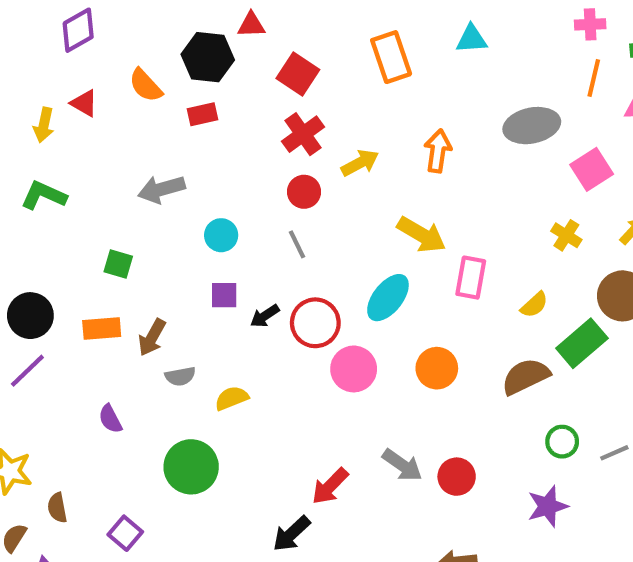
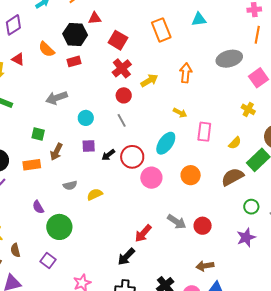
yellow arrow: (421, 235) -> (180, 113), size x0.6
brown arrow: (152, 337) -> (56, 152), moved
green circle: (191, 467) -> (59, 227), moved

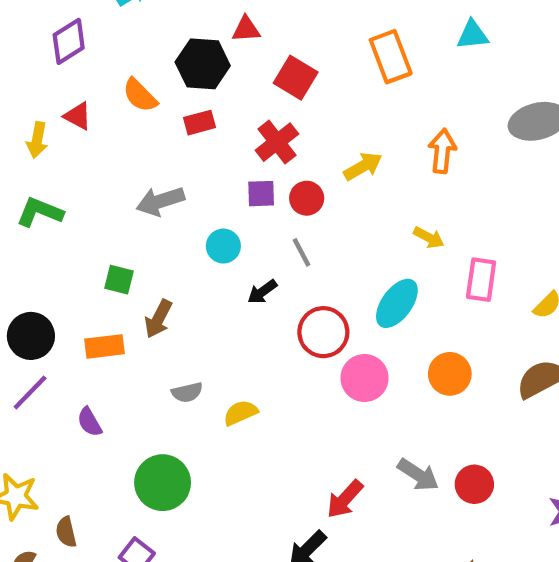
red cross: (122, 68) -> (277, 142), moved
purple square: (89, 146) -> (261, 194), moved
black arrow: (108, 155) -> (262, 292), moved
purple semicircle: (38, 207) -> (90, 422), moved

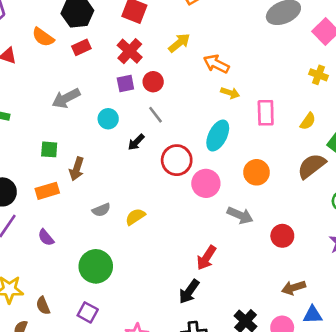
orange arrow: (442, 151) -> (216, 64), moved, turned -60
yellow arrow: (363, 166) -> (179, 43), moved
gray arrow: (418, 475) -> (240, 215), moved

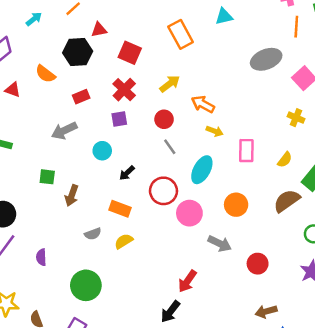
red rectangle: (81, 47) -> (81, 97), moved
red circle: (153, 82) -> (164, 119), moved
gray line: (156, 115) -> (170, 147), moved
orange rectangle: (47, 191) -> (120, 209), moved, turned 35
purple semicircle: (46, 237) -> (41, 257), turned 35

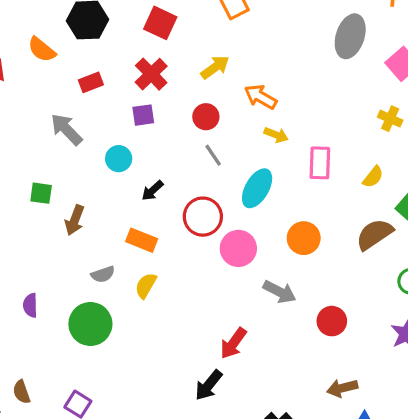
gray ellipse: (266, 59) -> (350, 36), turned -52
gray arrow: (64, 131) -> (66, 129), turned 70
yellow semicircle: (124, 241) -> (146, 286), turned -30
green circle: (86, 285) -> (90, 324), moved

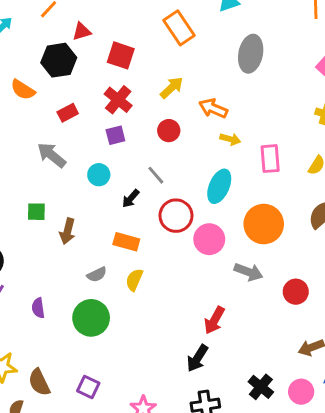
gray ellipse: (350, 36) -> (251, 54), moved
gray line: (213, 155) -> (156, 175), moved
orange circle: (304, 238) -> (264, 224), size x1.4
brown semicircle: (21, 392) -> (39, 382), size x1.4

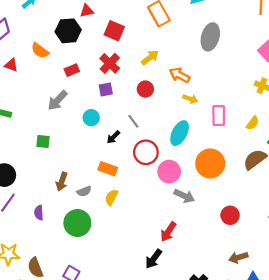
gray arrow: (52, 155) -> (57, 100), turned -90
brown arrow: (67, 231) -> (62, 182), moved
gray arrow: (248, 272) -> (184, 196), moved

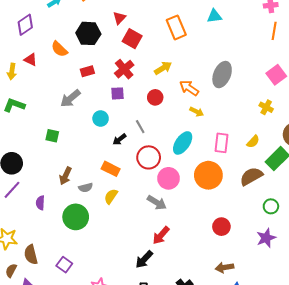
red triangle: (87, 11) -> (119, 18), moved, turned -40
gray ellipse: (210, 37) -> (222, 75), moved
pink rectangle: (219, 116) -> (221, 143), moved
gray arrow: (184, 196) -> (157, 203), moved

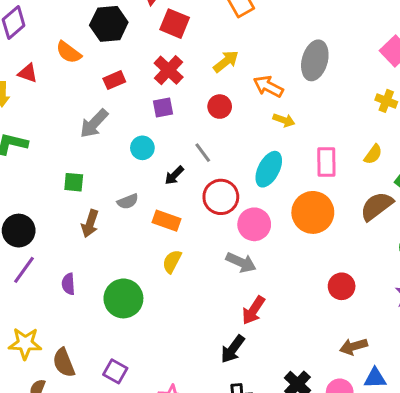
brown arrow: (65, 176) -> (90, 224), moved
gray semicircle: (86, 188) -> (128, 201), moved

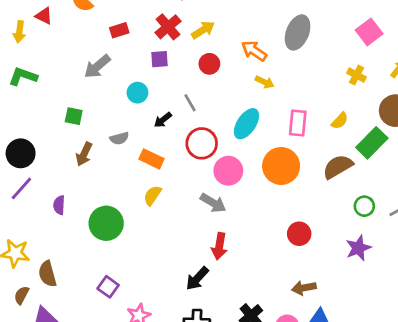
yellow arrow: (226, 61) -> (203, 30), moved
red arrow: (253, 310) -> (219, 246), turned -30
purple square: (115, 371) -> (108, 287), moved

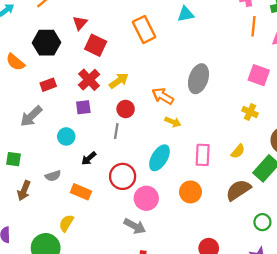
pink square: (369, 32) -> (259, 75), turned -30
gray line: (190, 103) -> (116, 131), moved, turned 42
orange circle: (281, 166) -> (190, 192), size x0.7
yellow semicircle: (152, 195) -> (66, 223), moved

